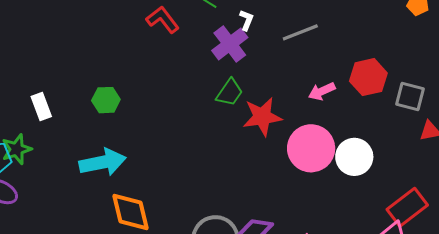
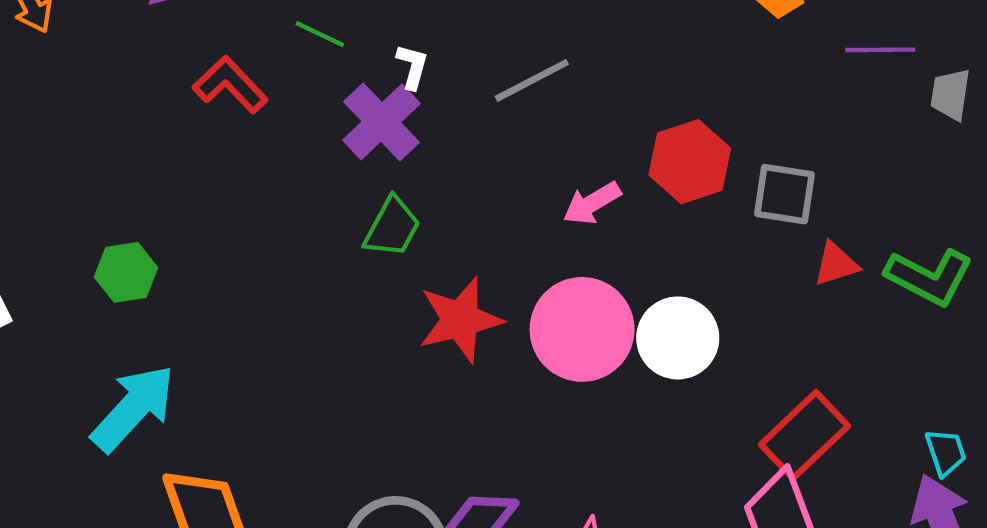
red star: (262, 117) -> (460, 320), moved
cyan arrow: (103, 162) -> (133, 408), turned -30

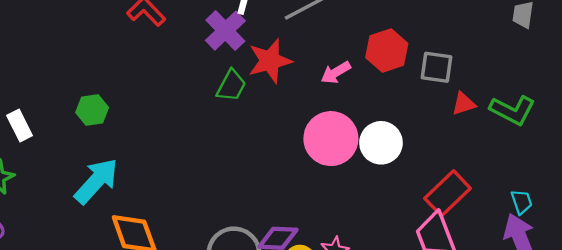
red star: (460, 320) -> (270, 61), moved

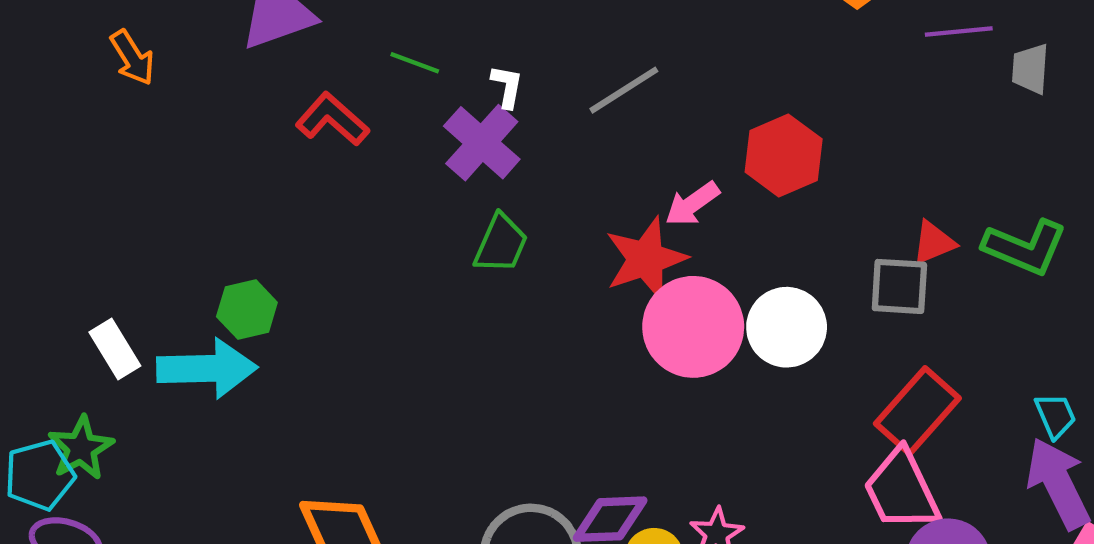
red star: (270, 61) -> (646, 259), moved
gray square: (436, 67) -> (899, 286), moved
cyan arrow: (96, 181) -> (207, 368), moved, turned 51

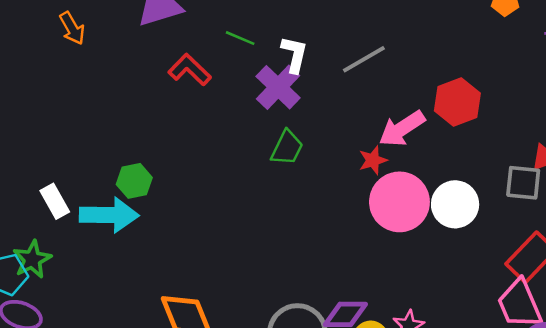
white L-shape: (507, 86) -> (294, 54), size x1.4
pink arrow: (692, 204) -> (402, 129), size x1.4
red star: (646, 259) -> (373, 160), size x0.6

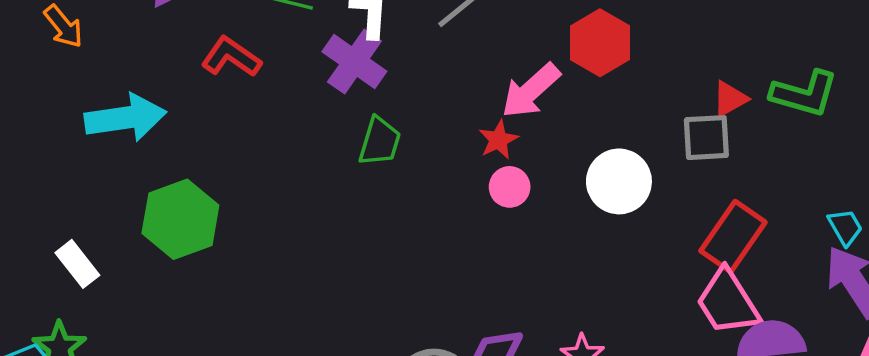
green hexagon: (134, 181) -> (180, 219), size x1.6
pink circle: (399, 202) -> (510, 187), moved, size x0.5
cyan arrow: (109, 215) -> (125, 118), moved

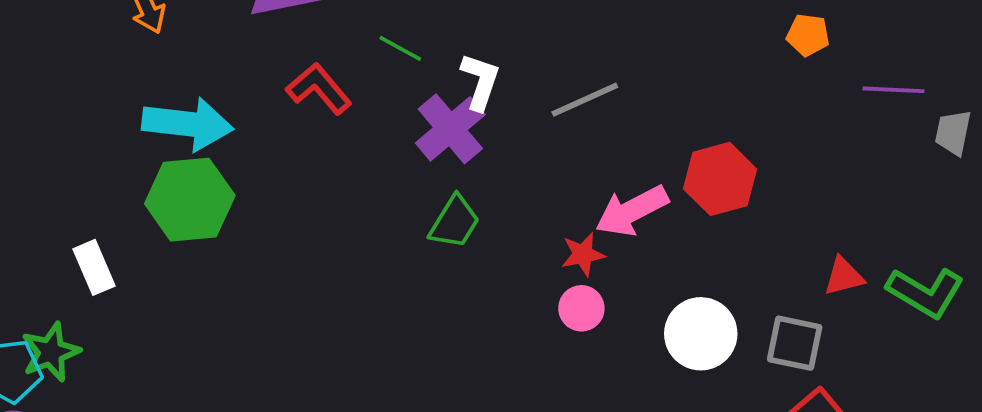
gray square: (706, 138) -> (795, 343), moved
green hexagon: (180, 219) -> (190, 200), moved

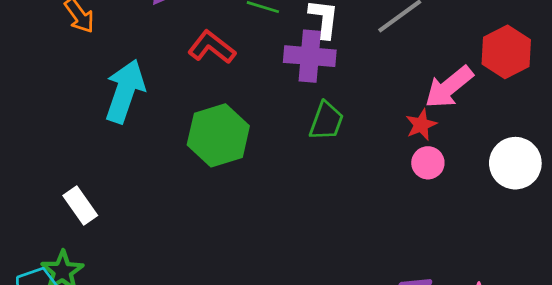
cyan arrow: (188, 124) -> (125, 91), turned -66
purple cross: (450, 129) -> (310, 56), turned -33
green hexagon: (190, 200) -> (218, 135), moved

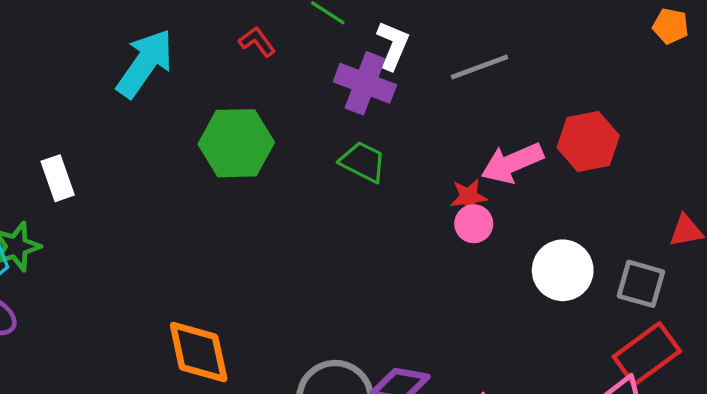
red L-shape: (212, 47) -> (257, 42), size x0.7
green trapezoid: (326, 121) -> (363, 162), turned -99
pink circle: (428, 163) -> (474, 224), moved

